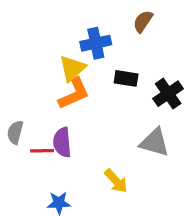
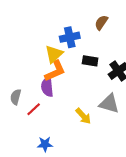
purple semicircle: (62, 142) -> (47, 87), moved
red line: (42, 151) -> (34, 109), turned -42
yellow arrow: (116, 181) -> (83, 116), moved

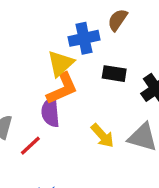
brown semicircle: (101, 23) -> (118, 20), moved
yellow arrow: (83, 116) -> (102, 136), moved

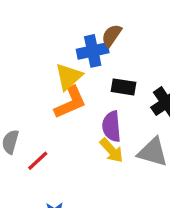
brown semicircle: (118, 20) -> (111, 36), moved
purple semicircle: (50, 112) -> (111, 126), moved

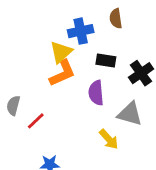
brown semicircle: (111, 36) -> (116, 18), moved, turned -42
yellow arrow: (111, 150) -> (109, 139), moved

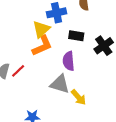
gray triangle: (130, 114) -> (60, 84), moved
red line: (36, 121) -> (18, 71), moved

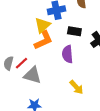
gray triangle: (60, 84) -> (32, 75), moved

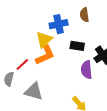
purple semicircle: (67, 54) -> (86, 70), moved
red line: (21, 63) -> (22, 64), moved

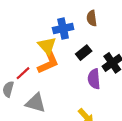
yellow triangle: (44, 40) -> (47, 46), turned -30
black rectangle: (77, 46) -> (84, 53), turned -48

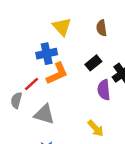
blue cross: (63, 29) -> (47, 54), moved
yellow triangle: (47, 46) -> (62, 27), moved

